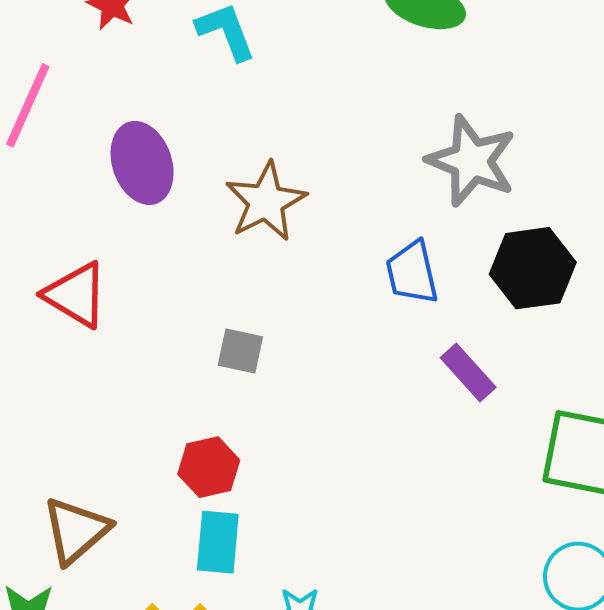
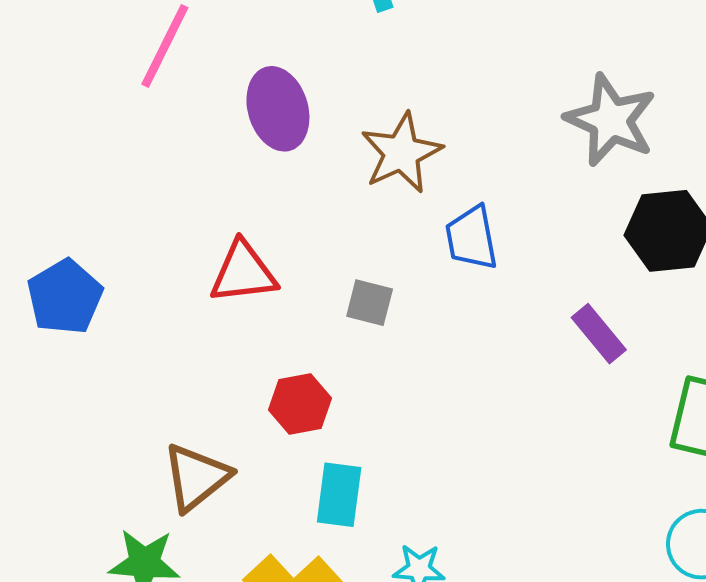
blue trapezoid: (412, 273) -> (471, 238), moved
red triangle: (76, 295) -> (243, 273), moved, turned -40
red hexagon: (209, 467) -> (300, 404), moved

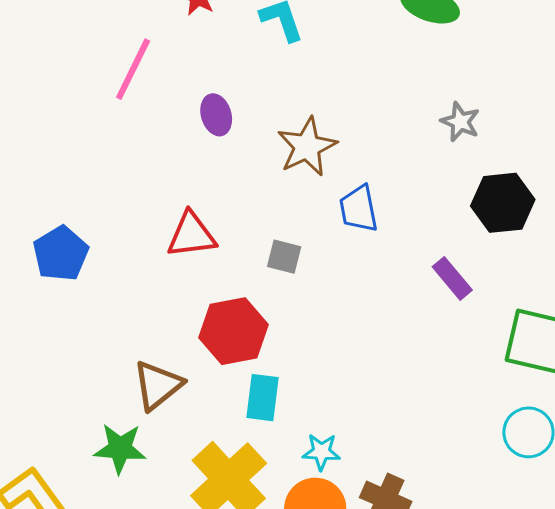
purple ellipse: (278, 109) -> (216, 115), size x0.7
gray star: (611, 120) -> (460, 122), size x0.6
red hexagon: (300, 404) -> (234, 331), size x1.5

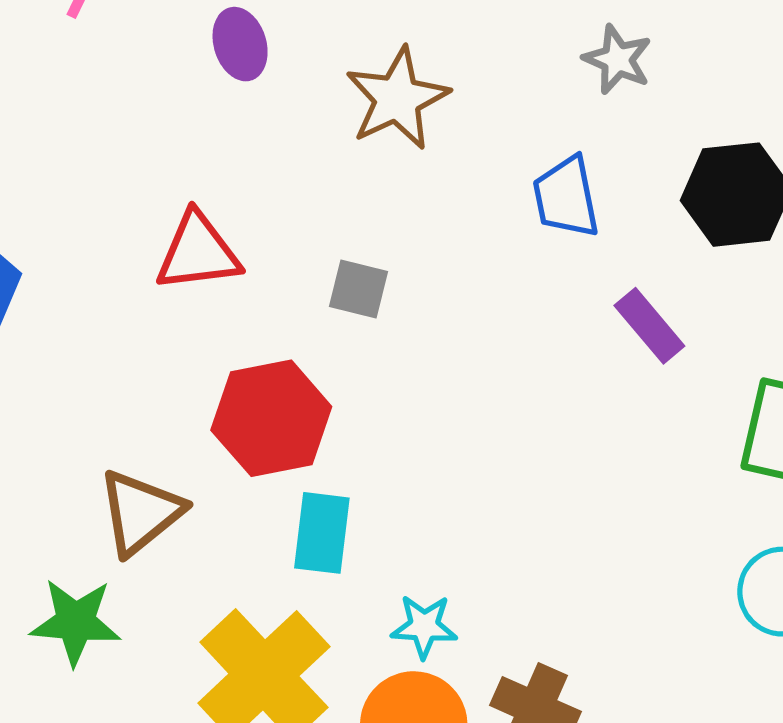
gray star: (460, 122) -> (617, 59), moved
blue trapezoid: (359, 209) -> (566, 197), moved

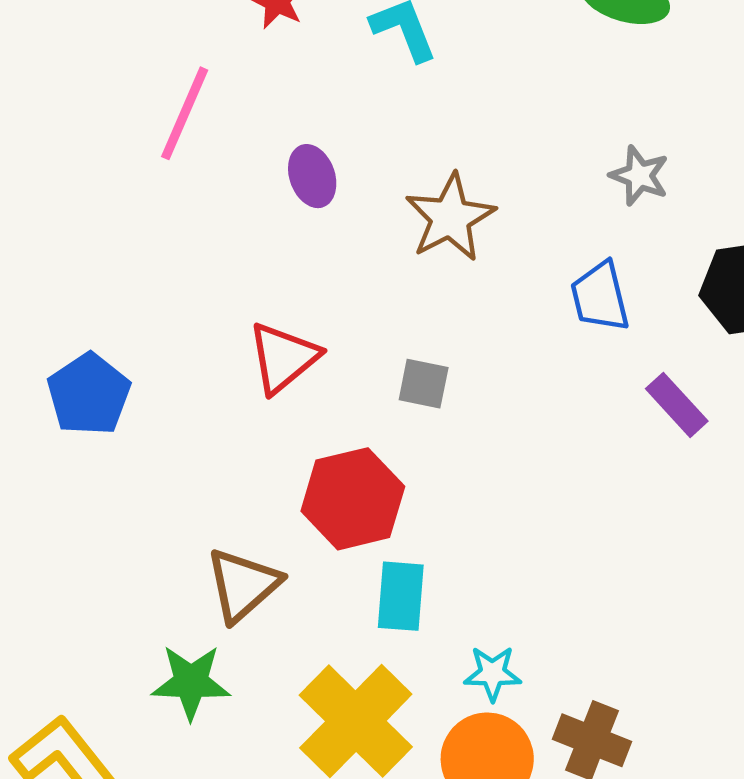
red triangle: (198, 252) -> (283, 358), turned -30

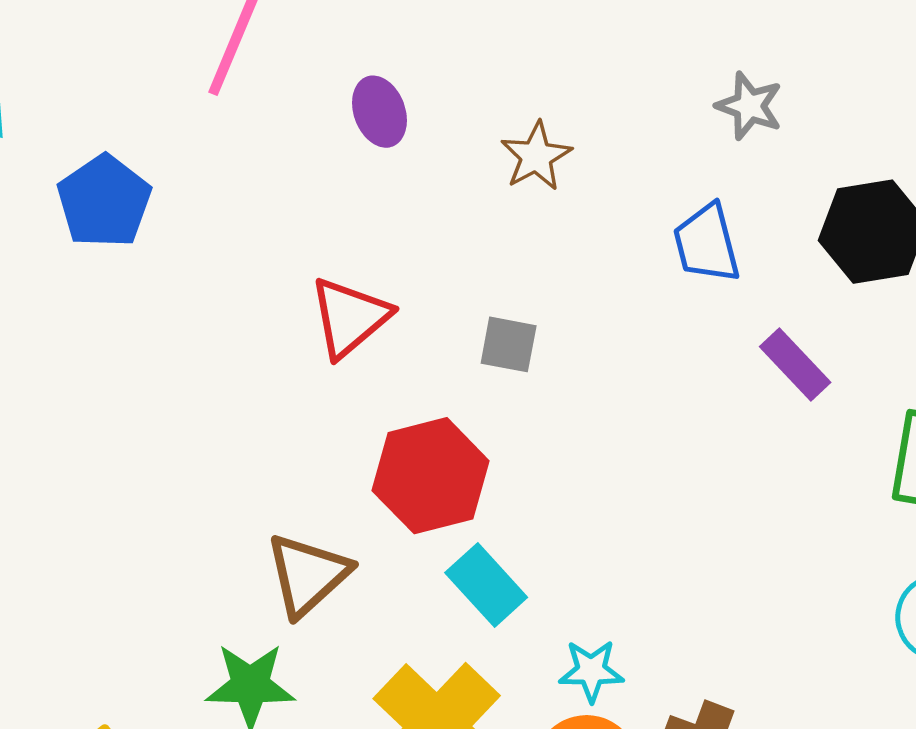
brown star: (450, 218) -> (536, 156), size x0.7
blue pentagon: (89, 394) -> (104, 201), moved
cyan rectangle: (401, 596) -> (486, 585), turned -46

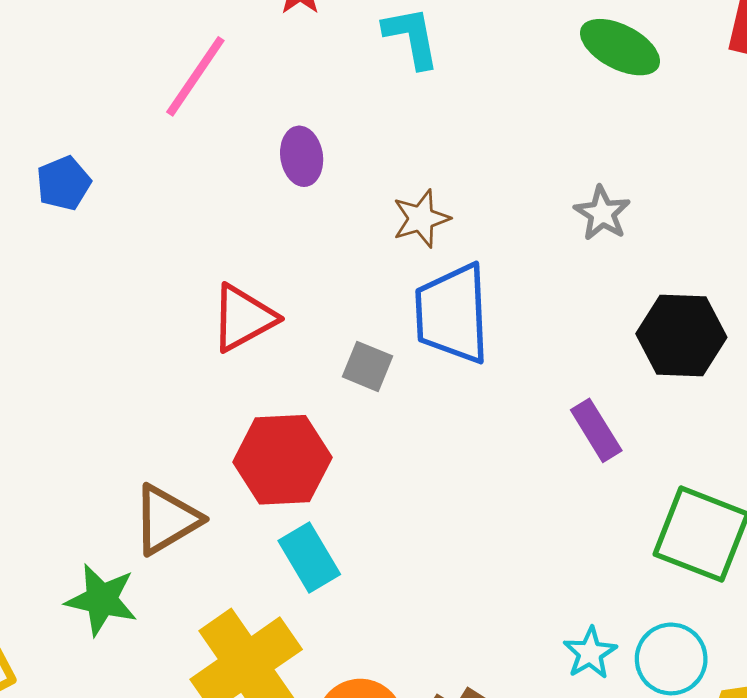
blue pentagon: (104, 201) -> (64, 183), size x0.7
blue trapezoid: (707, 243) -> (452, 314), moved, size x1.5
cyan star: (591, 671) -> (590, 653), moved, turned 30

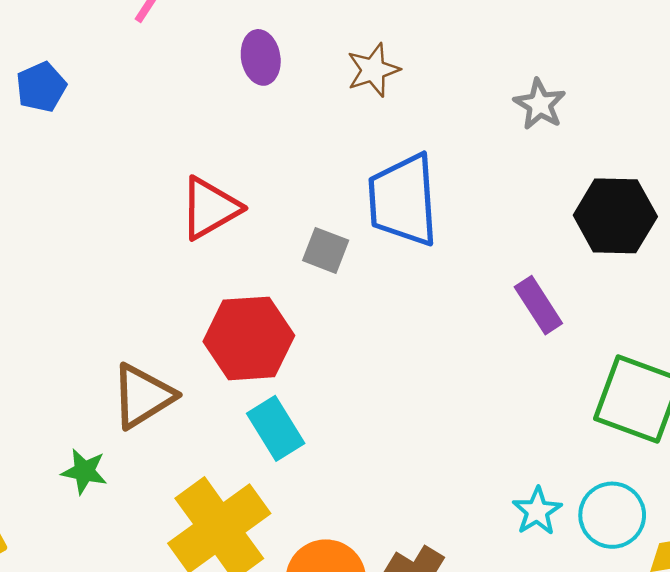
brown star: (421, 219) -> (373, 70), moved
green star: (102, 600) -> (84, 471), size x0.7

